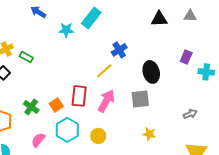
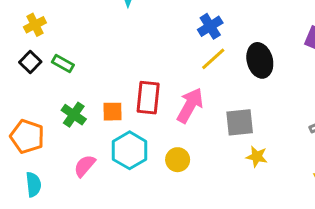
green rectangle: (26, 57) -> (63, 64), moved
yellow line: (104, 71) -> (213, 59), moved
gray square: (140, 99) -> (240, 122), moved
orange square: (56, 105) -> (112, 112), turned 32

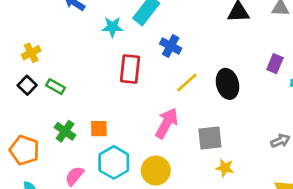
blue cross: (210, 26) -> (171, 46), moved, turned -30
red rectangle: (148, 98) -> (130, 69), moved
yellow circle: (178, 160) -> (156, 171), size x1.4

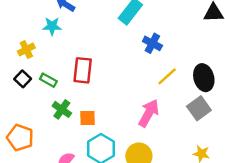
cyan star: (112, 27) -> (52, 26), moved
red rectangle: (130, 69) -> (83, 70), moved
green cross: (65, 131) -> (62, 109), moved
gray square: (210, 138) -> (199, 108), moved, turned -30

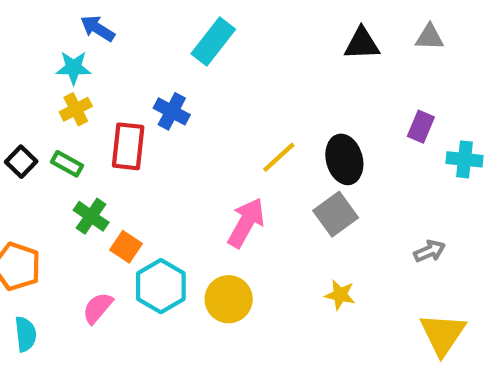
blue cross: (152, 43) -> (172, 111), moved
yellow cross: (26, 49) -> (76, 109), moved
orange square: (88, 118) -> (126, 247), moved, turned 35

